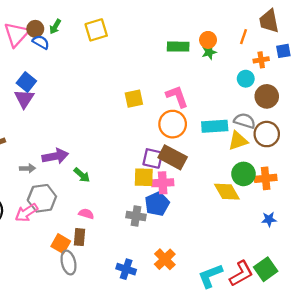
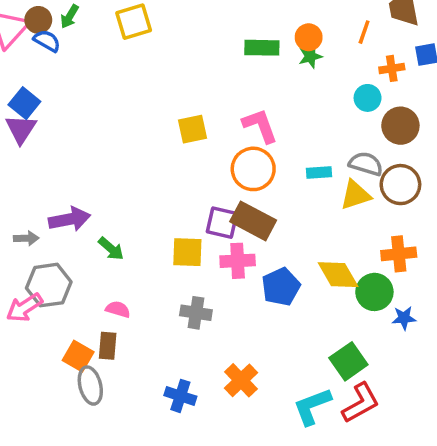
cyan rectangle: (215, 126) -> (319, 172), size x0.6
green circle: (243, 174) -> (374, 292), moved
yellow square: (144, 177) -> (187, 252), moved
blue pentagon: (157, 204) -> (281, 287), moved
green square: (266, 269) -> (348, 361), moved

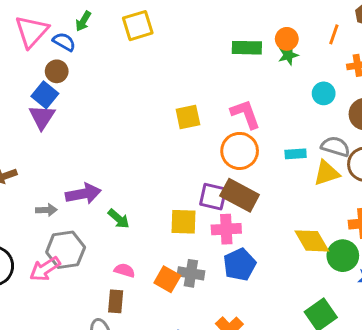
brown circle: (38, 20) -> (57, 71), moved
cyan circle: (368, 98) -> (324, 93), moved
blue pentagon: (281, 287) -> (240, 265), moved
orange square: (78, 356) -> (167, 279), moved

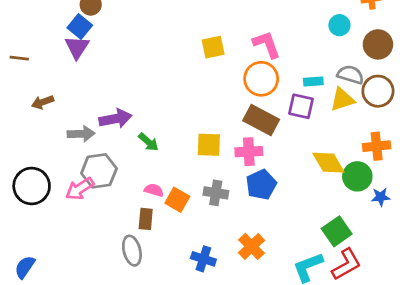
purple square: (213, 197) -> (301, 106), moved
gray arrow: (46, 210) -> (81, 134), size x1.4
orange square: (167, 279) -> (177, 200), moved

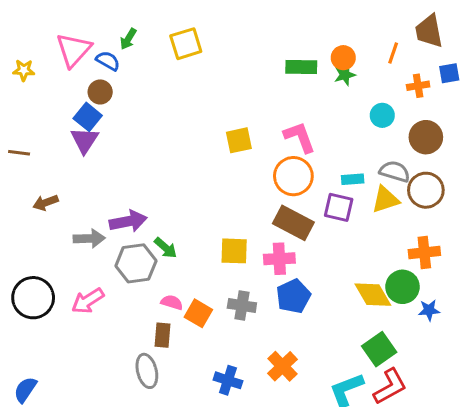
yellow diamond: (328, 163) -> (373, 295), moved
gray hexagon: (99, 171) -> (136, 263), moved

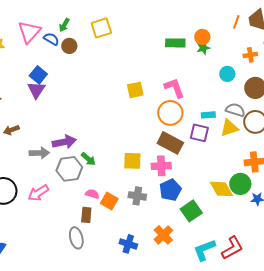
orange line: (393, 53) -> (236, 22), moved
brown circle: (100, 92) -> (69, 46), moved
green square: (379, 349) -> (191, 211), moved

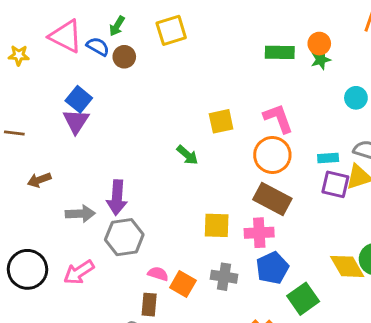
pink triangle: (29, 32) -> (66, 36), turned -45
purple square: (199, 133) -> (335, 184), moved
purple arrow: (64, 142) -> (117, 198), turned 105
green arrow: (88, 159) -> (187, 155), moved

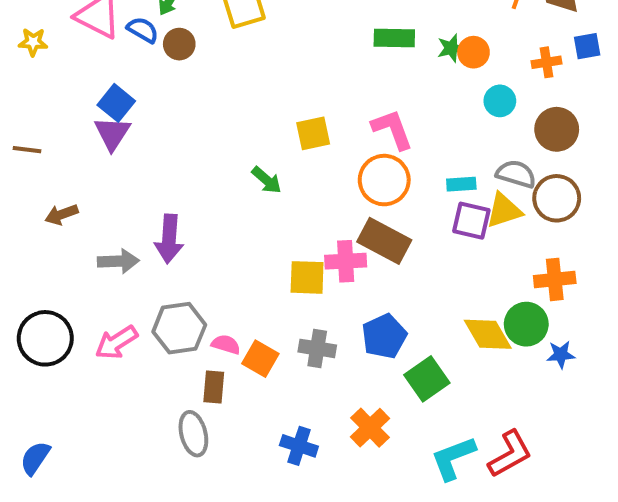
orange circle: (319, 44) -> (473, 52), moved
pink cross: (259, 233) -> (346, 261), moved
gray hexagon: (124, 237) -> (179, 328), moved

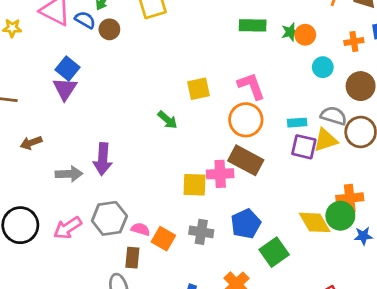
orange cross: (555, 279) -> (350, 198), moved

